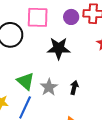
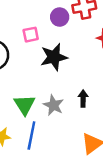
pink square: (38, 17) -> (31, 35), moved, size x0.6
green triangle: (26, 81) -> (25, 105), turned 30

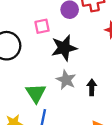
gray star: (53, 105) -> (66, 80), moved

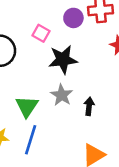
pink square: (42, 26) -> (41, 33), turned 35

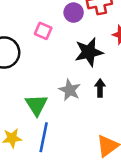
black star: (63, 60) -> (89, 52), moved
black arrow: (89, 106) -> (100, 88), moved

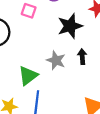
green triangle: (36, 105) -> (28, 76), turned 30

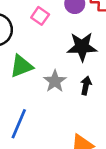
green triangle: (28, 76) -> (21, 66), moved

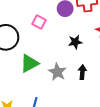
black star: (82, 47) -> (75, 42), size x0.6

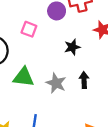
green triangle: (29, 63) -> (23, 77), turned 42

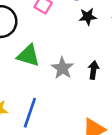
black star: (72, 47) -> (88, 17), moved

